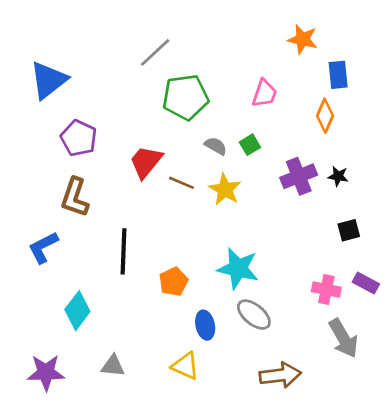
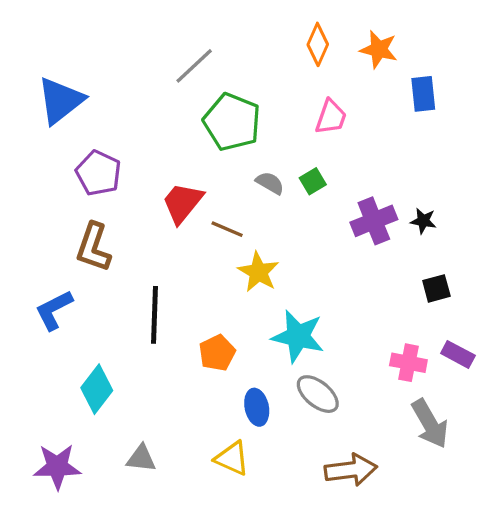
green pentagon: (185, 97) -> (232, 122), turned 30
orange diamond: (325, 116) -> (318, 44), moved
yellow star: (225, 189) -> (258, 272), moved

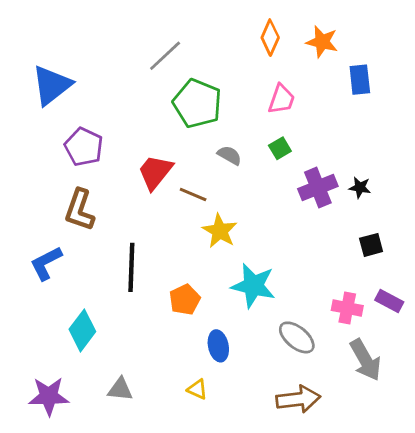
green square: (313, 181) -> (280, 148), moved
gray ellipse: (318, 394) -> (297, 337), moved
yellow triangle: (232, 458) -> (197, 389), size x0.7

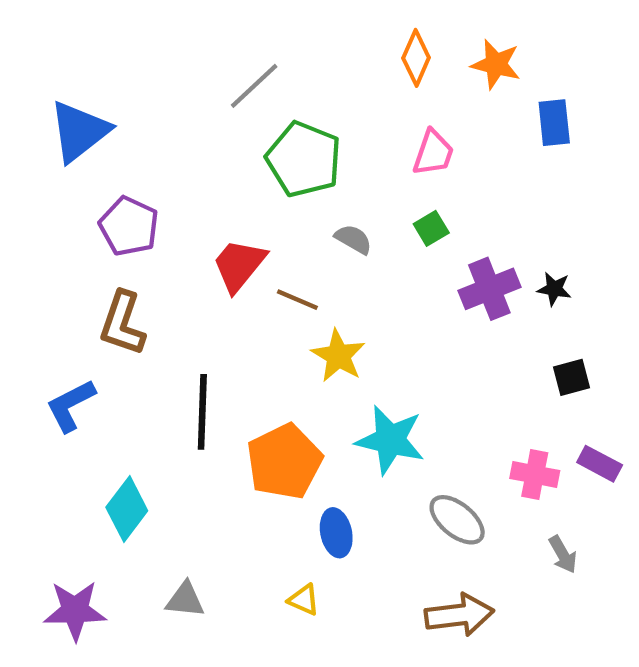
orange pentagon: (185, 300) -> (284, 462), size x1.6
gray arrow: (365, 360) -> (563, 554), size x0.6

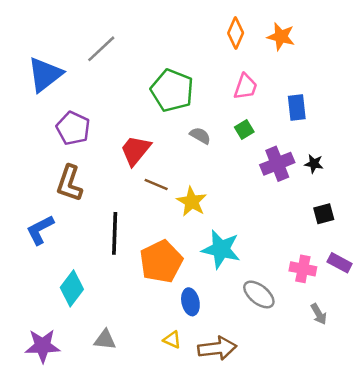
gray line: (254, 86) -> (101, 49), moved
blue rectangle: (554, 123) -> (297, 107), moved
brown line: (297, 300) -> (156, 184), moved
brown arrow: (459, 615) -> (217, 348), moved

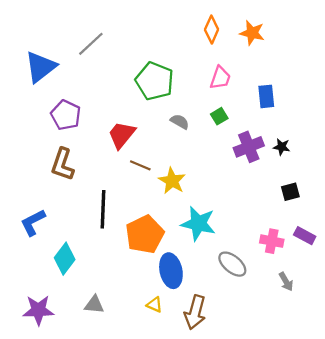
blue L-shape: (40, 230) -> (33, 222), moved
blue ellipse: (190, 302) -> (171, 271), size x1.4
brown arrow: (217, 348) -> (195, 312), turned 112

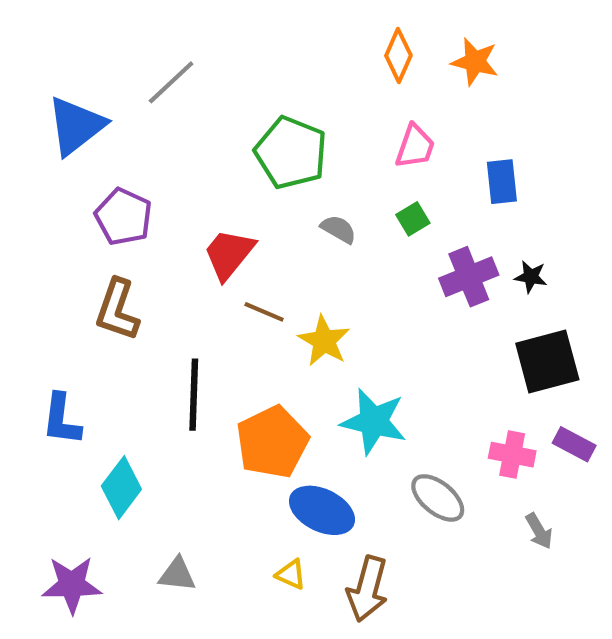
black square: (290, 192) -> (547, 361), size x1.8
blue L-shape: (33, 222) -> (61, 419), turned -56
blue ellipse: (171, 271) -> (322, 510), turned -52

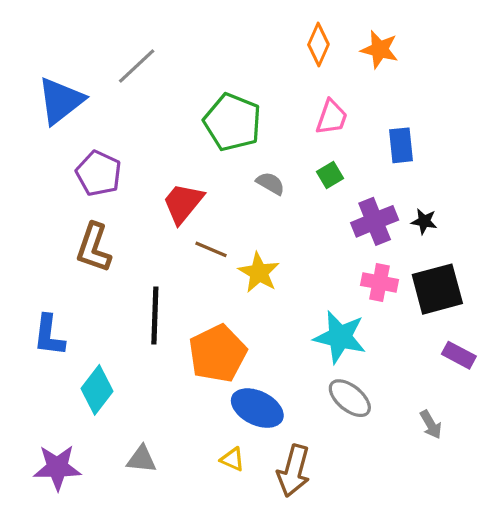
cyan star: (374, 421) -> (340, 337), moved
pink cross: (512, 455) -> (380, 282), moved

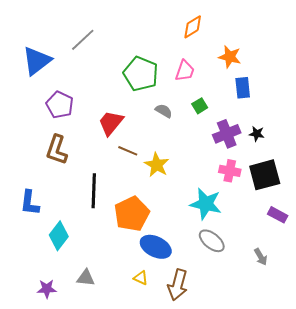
orange diamond: (318, 45) -> (193, 27), turned 35
orange star: (380, 49) -> (230, 57), moved
pink trapezoid: (332, 117) -> (185, 71), moved
purple star: (57, 468) -> (47, 289), moved, size x0.7

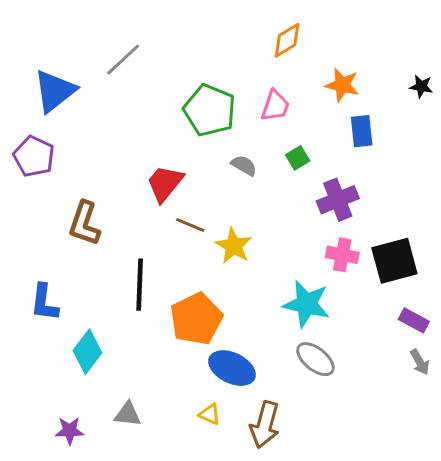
purple pentagon: (60, 105) -> (34, 156), moved
black star: (257, 134) -> (421, 86), moved
gray arrow: (261, 257) -> (420, 362), moved

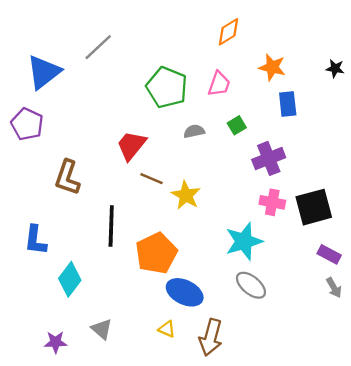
gray semicircle: (244, 165) -> (194, 131), turned -42
cyan star: (307, 304) -> (244, 241), turned -30
gray triangle: (128, 414) -> (102, 329), turned 35

